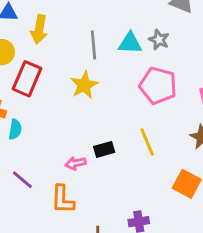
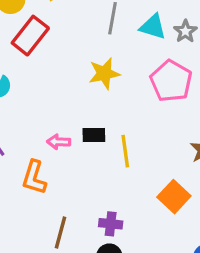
yellow star: (84, 85) -> (104, 73), moved
yellow line: (147, 142) -> (125, 151), moved

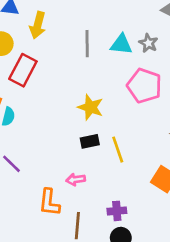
yellow star: (104, 73) -> (91, 107), moved, turned -30
pink arrow: (59, 142) -> (76, 179), moved
orange L-shape: (34, 177) -> (49, 202), moved

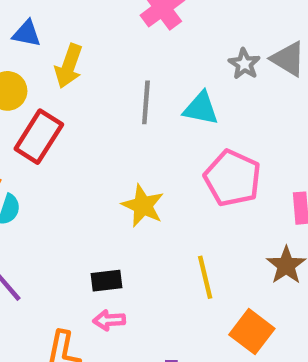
gray star: (148, 43) -> (244, 64), moved
black rectangle: (90, 141) -> (106, 281), moved
yellow line: (118, 150) -> (205, 277), moved

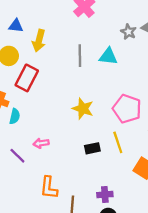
pink pentagon: (232, 178) -> (127, 109), moved
black rectangle: (106, 281) -> (92, 148), moved
pink arrow: (109, 320) -> (41, 143), moved

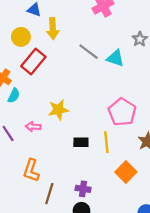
yellow arrow: (39, 41) -> (53, 29), turned -30
gray line: (80, 56) -> (89, 52), turned -65
yellow star: (83, 109) -> (58, 110), moved, turned 30

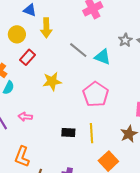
red rectangle: (33, 62) -> (27, 57), size x0.7
yellow star: (58, 110) -> (52, 81), moved
pink pentagon: (122, 112) -> (96, 94), moved

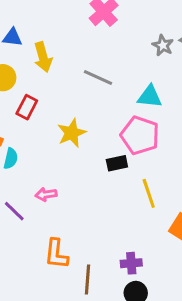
cyan triangle: (102, 57) -> (150, 97), moved
black rectangle: (68, 133) -> (117, 163), moved

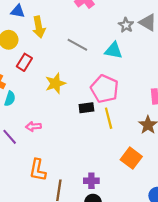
cyan triangle: (150, 97) -> (114, 50), moved
yellow line: (149, 193) -> (109, 118), moved

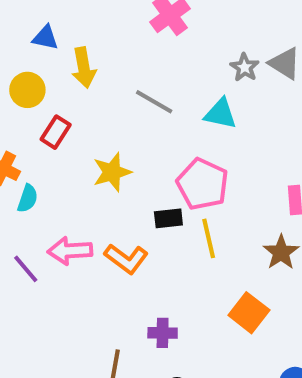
pink arrow: (33, 126) -> (70, 251), size x1.5
orange L-shape: (38, 170) -> (126, 259), moved, turned -65
purple cross: (91, 181) -> (163, 333), moved

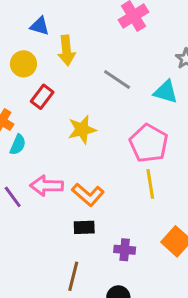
black rectangle: (168, 218) -> (84, 227), moved
purple cross: (163, 333) -> (125, 250), moved

